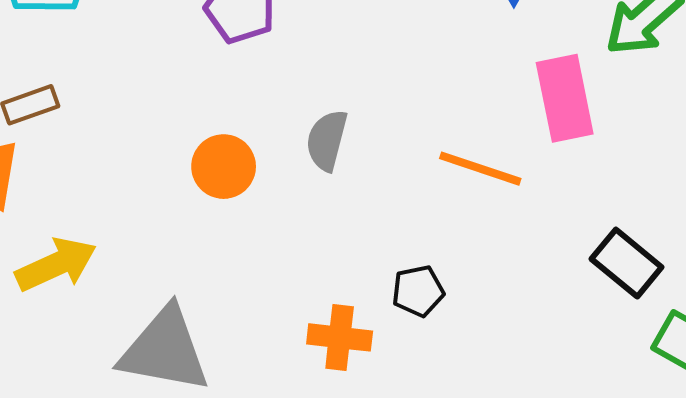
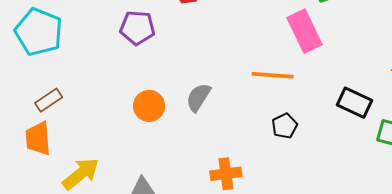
gray semicircle: (327, 140) -> (198, 97), moved, turned 32
black pentagon: (418, 291) -> (285, 126), moved

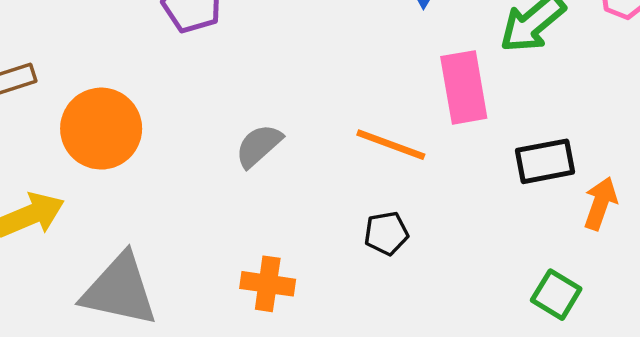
black rectangle: (355, 103) -> (545, 161), moved, turned -52
orange circle: (149, 106) -> (101, 129), moved, size x1.5

